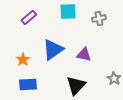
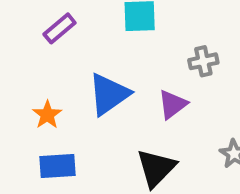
gray cross: (99, 18) -> (203, 61), moved
purple triangle: (84, 54) -> (173, 104), turned -49

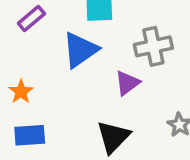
gray cross: (203, 61) -> (153, 46), size x1.5
blue triangle: (109, 94) -> (80, 50), moved

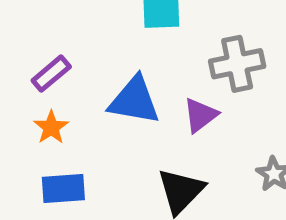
purple rectangle: (31, 19) -> (51, 74), moved
blue triangle: (80, 50) -> (134, 100), moved, turned 45

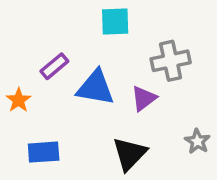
purple rectangle: (51, 74) -> (54, 66), moved
orange star: (51, 127) -> (19, 100), moved

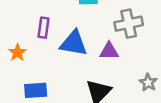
purple rectangle: (54, 66) -> (44, 28), turned -42
purple triangle: (144, 98) -> (109, 51), turned 36

